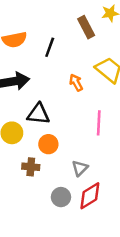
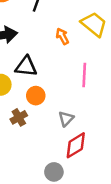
brown cross: (31, 167) -> (19, 117), turned -35
gray circle: (61, 197) -> (54, 172), moved

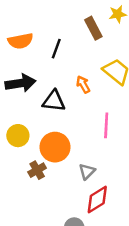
black triangle: (26, 67) -> (54, 101), moved
orange circle: (36, 96) -> (55, 147), size x1.5

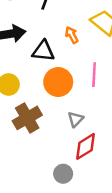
orange circle: (55, 147) -> (58, 82), moved
brown cross: (37, 170) -> (27, 118), size x1.6

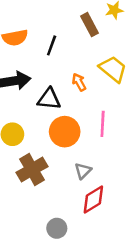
gray circle: (63, 174) -> (57, 228), moved

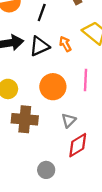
black triangle: (49, 99) -> (39, 46), moved, turned -30
brown cross: (32, 170) -> (25, 119), turned 35

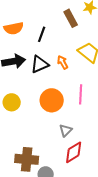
brown cross: (25, 119) -> (27, 159), moved

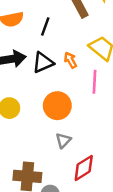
pink line: (81, 94) -> (94, 82), moved
gray triangle: (66, 130) -> (63, 140), moved

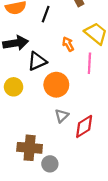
black triangle: (43, 63) -> (37, 61), moved
red diamond: (84, 168) -> (84, 126), moved

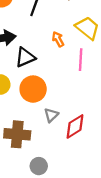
orange circle: (56, 85) -> (33, 89), moved
brown cross: (30, 148) -> (17, 134), moved

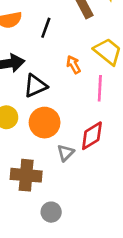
red diamond: (75, 126) -> (92, 136), moved

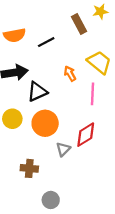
black line: (46, 28) -> (46, 42), turned 42
brown cross: (26, 175) -> (29, 168), size x0.7

